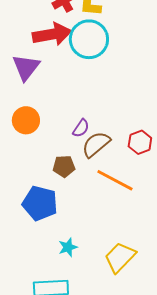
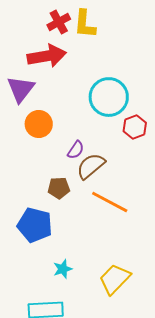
cyan circle: (89, 39) -> (109, 97), moved
orange circle: (26, 120) -> (39, 124), moved
red hexagon: (140, 142) -> (135, 127), moved

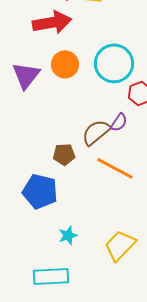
purple triangle: (21, 89) -> (26, 75), moved
orange circle: (39, 124) -> (65, 64), moved
purple semicircle: (76, 150) -> (119, 122), moved

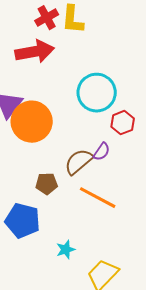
orange circle: (65, 64) -> (32, 122), moved, size x1.5
cyan star: (68, 235) -> (66, 250), moved

